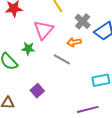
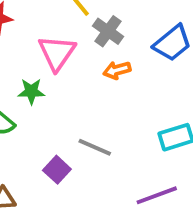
gray cross: (83, 21) -> (108, 31), moved
gray line: (62, 59) -> (95, 147), moved

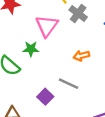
orange arrow: (117, 70) -> (81, 56), moved

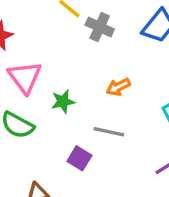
pink triangle: (47, 26) -> (25, 77), moved
green star: (31, 49) -> (63, 102), moved

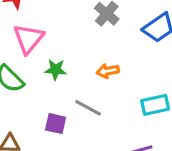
purple square: (79, 158) -> (56, 124), turned -35

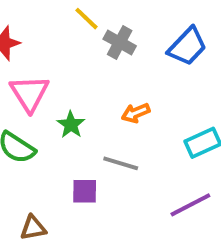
green star: (56, 70) -> (71, 125), turned -30

